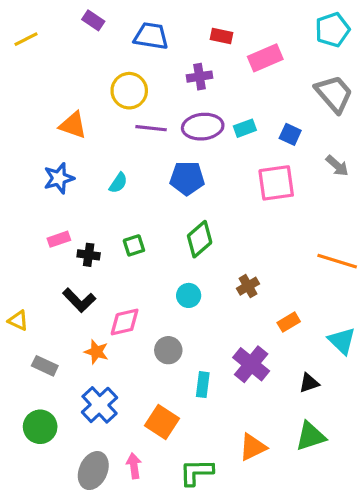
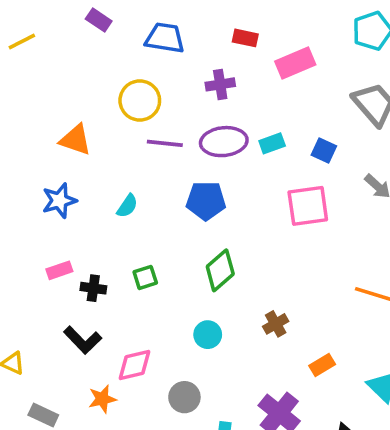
orange star: (96, 352) -> (102, 399), turned -30

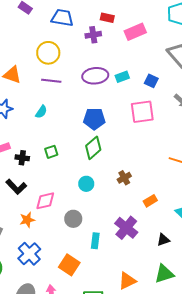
purple cross: (220, 84) -> (93, 35), moved
purple line: (165, 143) -> (51, 81), moved
blue pentagon: (206, 201) -> (94, 119), moved

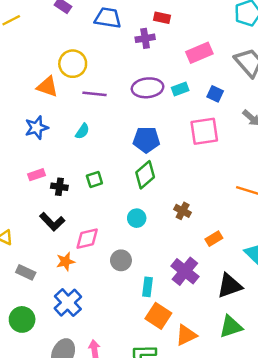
pink rectangle: (135, 32) -> (199, 53), moved
yellow circle: (48, 53) -> (73, 64), moved
brown cross: (124, 178) -> (183, 211), turned -32
black triangle: (163, 240) -> (230, 286), size x1.6
orange square: (69, 265) -> (158, 316), moved

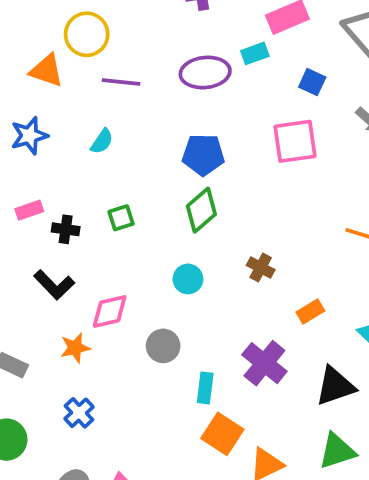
cyan rectangle: (180, 89) -> (255, 53), moved
blue cross: (68, 303) -> (79, 413), size x0.7

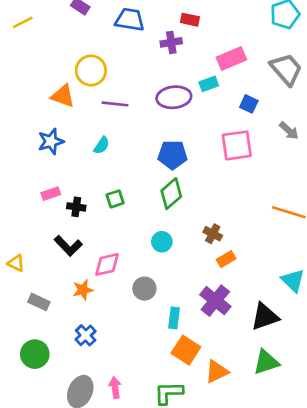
orange rectangle: (310, 311) -> (226, 259), moved

